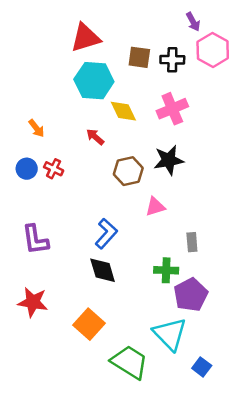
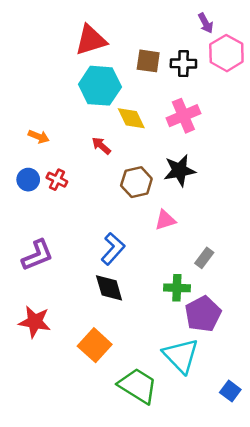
orange arrow: (36, 128) -> (39, 137), turned -30
purple L-shape: (35, 240) -> (37, 255), turned -104
gray rectangle: (192, 242) -> (204, 258), turned 42
blue square: (202, 367) -> (230, 391), moved

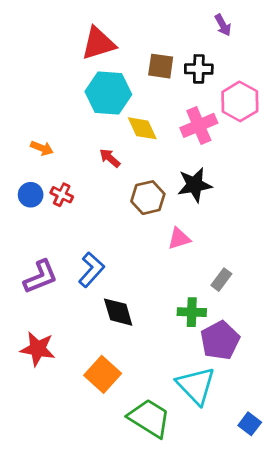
pink hexagon: (226, 53) -> (240, 101), moved
blue L-shape: (113, 249) -> (91, 270), moved

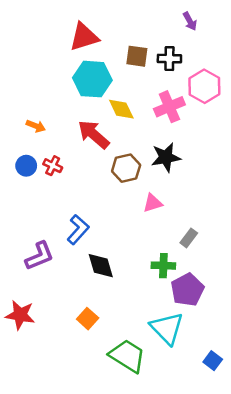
red arrow: (110, 158) -> (94, 134), size x1.8
purple L-shape: (40, 277) -> (39, 256), moved
red star: (38, 349) -> (20, 315), moved
orange square: (103, 374) -> (88, 319), size x0.7

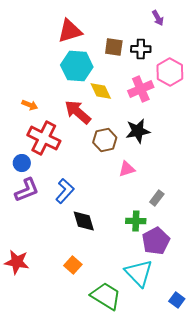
blue circle: (26, 166) -> (22, 163), moved
red cross: (53, 166) -> (44, 138), size x2.0
purple L-shape: (39, 256) -> (27, 190), moved

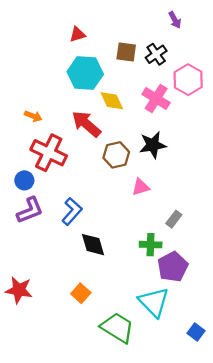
red triangle: (70, 31) -> (77, 34), size x0.6
black cross: (141, 49) -> (156, 54), turned -36
pink cross: (141, 89) -> (156, 98), turned -35

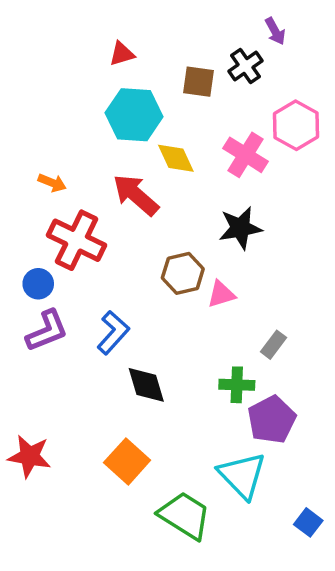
black cross: (156, 54) -> (246, 66), moved
brown hexagon: (116, 155) -> (183, 273), moved
orange square: (81, 293) -> (127, 461), size x1.4

